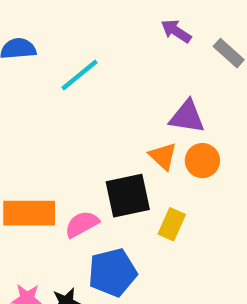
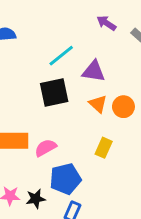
cyan line: (80, 75) -> (61, 56), moved
purple triangle: (187, 117) -> (94, 71), moved
black square: (128, 196) -> (54, 93), moved

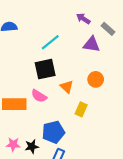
purple triangle: (94, 71) -> (92, 44), moved
orange triangle: (98, 104) -> (67, 87), moved
pink semicircle: (46, 148) -> (39, 96), moved, turned -119

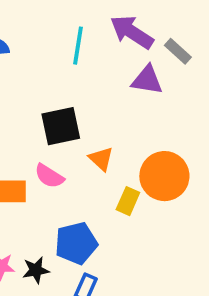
purple arrow: (83, 19) -> (132, 32), size x1.6
cyan line: (50, 42) -> (78, 46), moved, turned -42
orange circle: (96, 79) -> (164, 176), moved, size x1.6

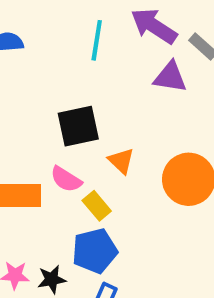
yellow rectangle: (128, 201) -> (97, 206), moved, turned -64

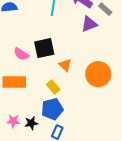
purple triangle: (170, 77) -> (89, 24), turned -30
pink semicircle: (66, 179) -> (21, 54), moved

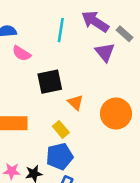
purple triangle: (89, 24) -> (105, 52), turned -48
pink semicircle: (21, 54) -> (22, 53), moved

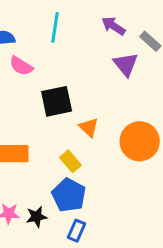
purple arrow: (95, 21) -> (113, 26), size x0.7
cyan line: (61, 30) -> (55, 27), moved
blue pentagon: (60, 156) -> (69, 195), turned -30

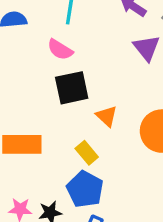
pink semicircle: (21, 66) -> (60, 50), moved

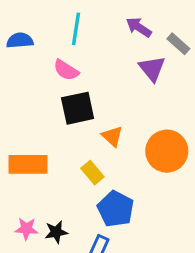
blue pentagon: (85, 189) -> (116, 209), moved

